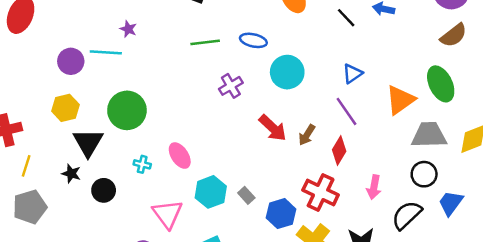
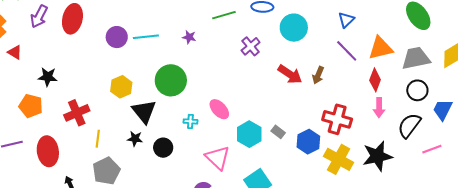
purple star: (128, 29) -> (189, 37), moved
purple circle: (71, 61) -> (117, 37), moved
orange triangle: (400, 100) -> (381, 48), moved, turned 32
red diamond: (339, 150) -> (375, 80), moved

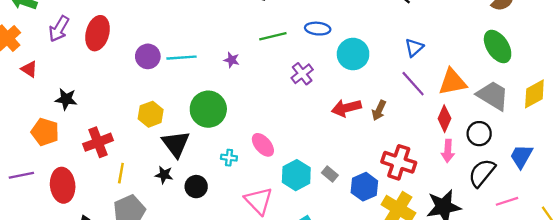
gray trapezoid: (416, 58) -> (493, 96), turned 40
red arrow: (290, 74) -> (346, 108), turned 130
black circle: (417, 90) -> (479, 134), moved

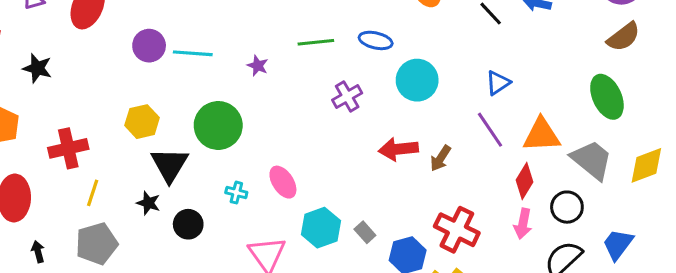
black star: (66, 99) -> (37, 68), moved

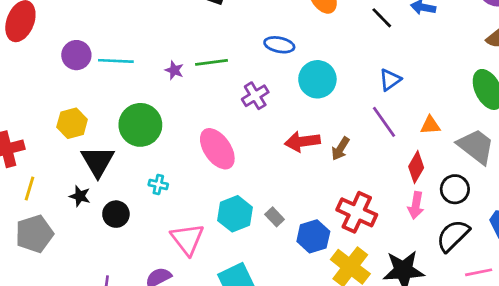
green line: (316, 42) -> (211, 62), moved
orange triangle: (542, 135) -> (430, 125), size x0.6
pink ellipse: (283, 182) -> (217, 149), moved, size x1.4

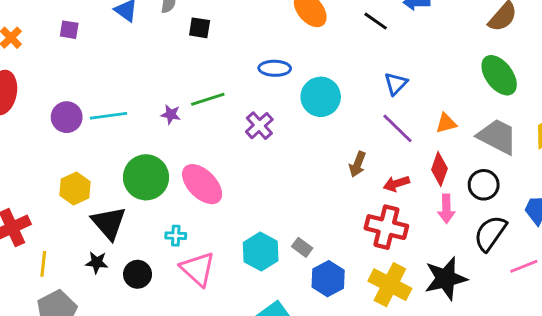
red arrow: (302, 142) -> (396, 184), moved, size x0.7
pink ellipse: (217, 149) -> (202, 184), moved
blue hexagon: (313, 236) -> (328, 279), moved
pink triangle: (187, 239) -> (198, 269), moved

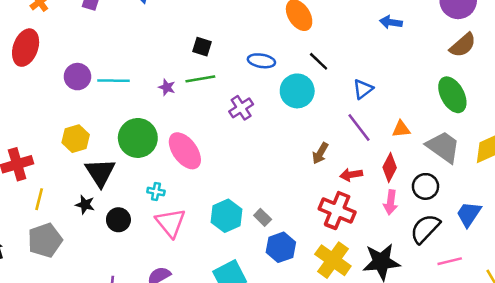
black line: (376, 21) -> (319, 61), moved
black square: (200, 28) -> (202, 47), moved

